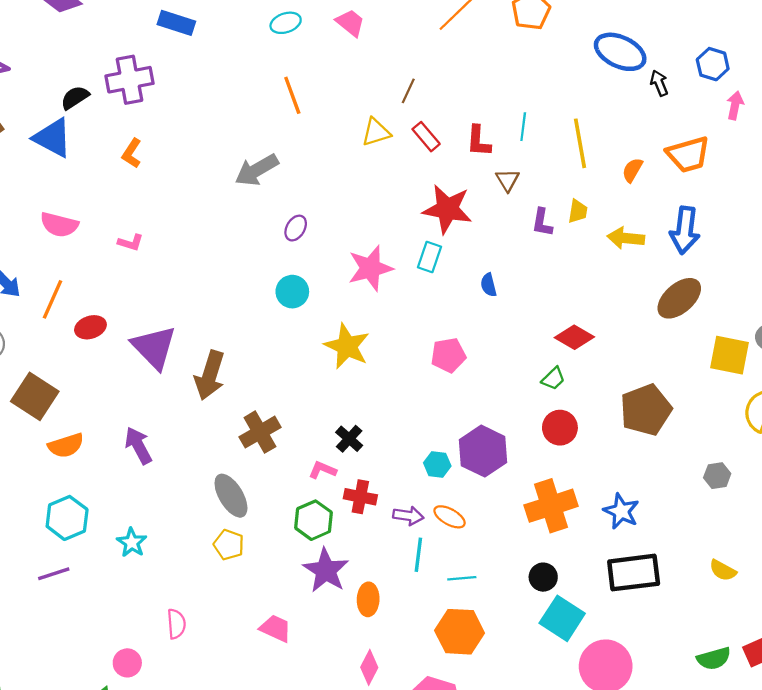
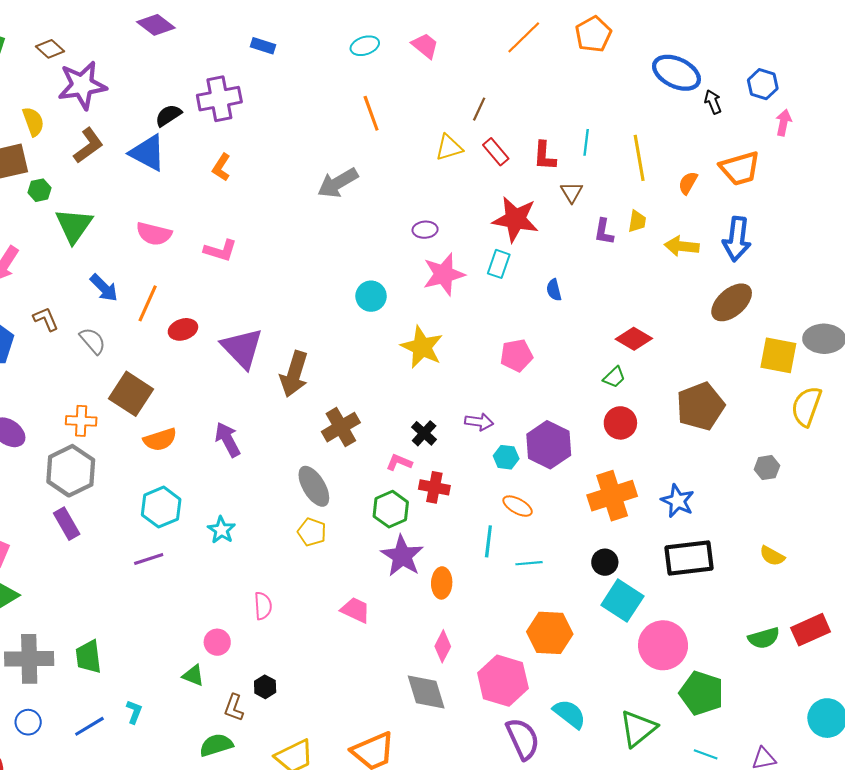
blue rectangle: (176, 23) -> (263, 46), size x0.7
purple ellipse: (296, 228) -> (425, 230), moved, turned 55
pink L-shape: (131, 243) -> (220, 250), size x1.4
purple arrow: (408, 516) -> (479, 422), moved
orange hexagon: (460, 632) -> (550, 633), moved

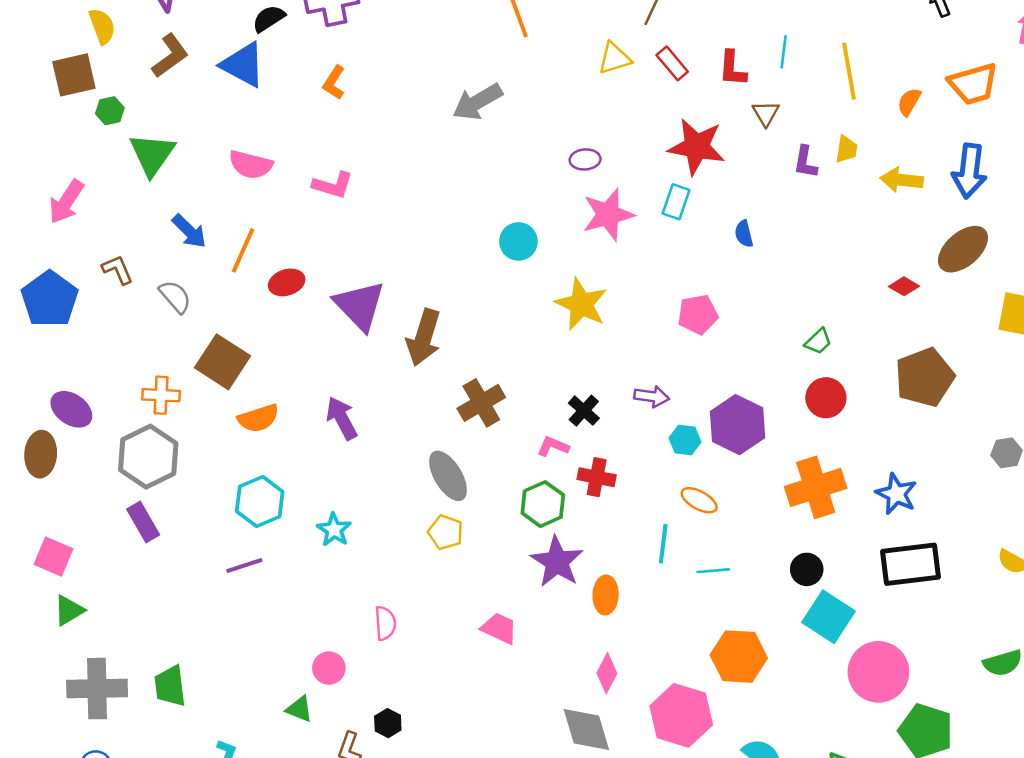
red diamond: (634, 339) -> (904, 286), moved, size x0.7

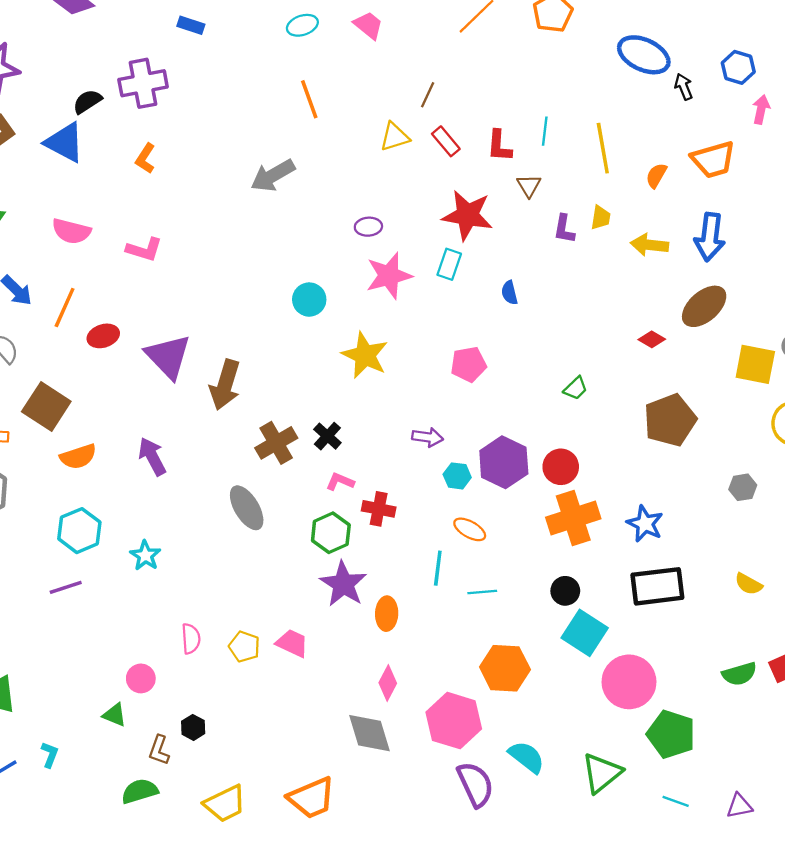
red circle: (826, 398) -> (561, 467), moved
black cross: (584, 411) -> (327, 436), moved
yellow pentagon: (445, 532) -> (244, 647), moved

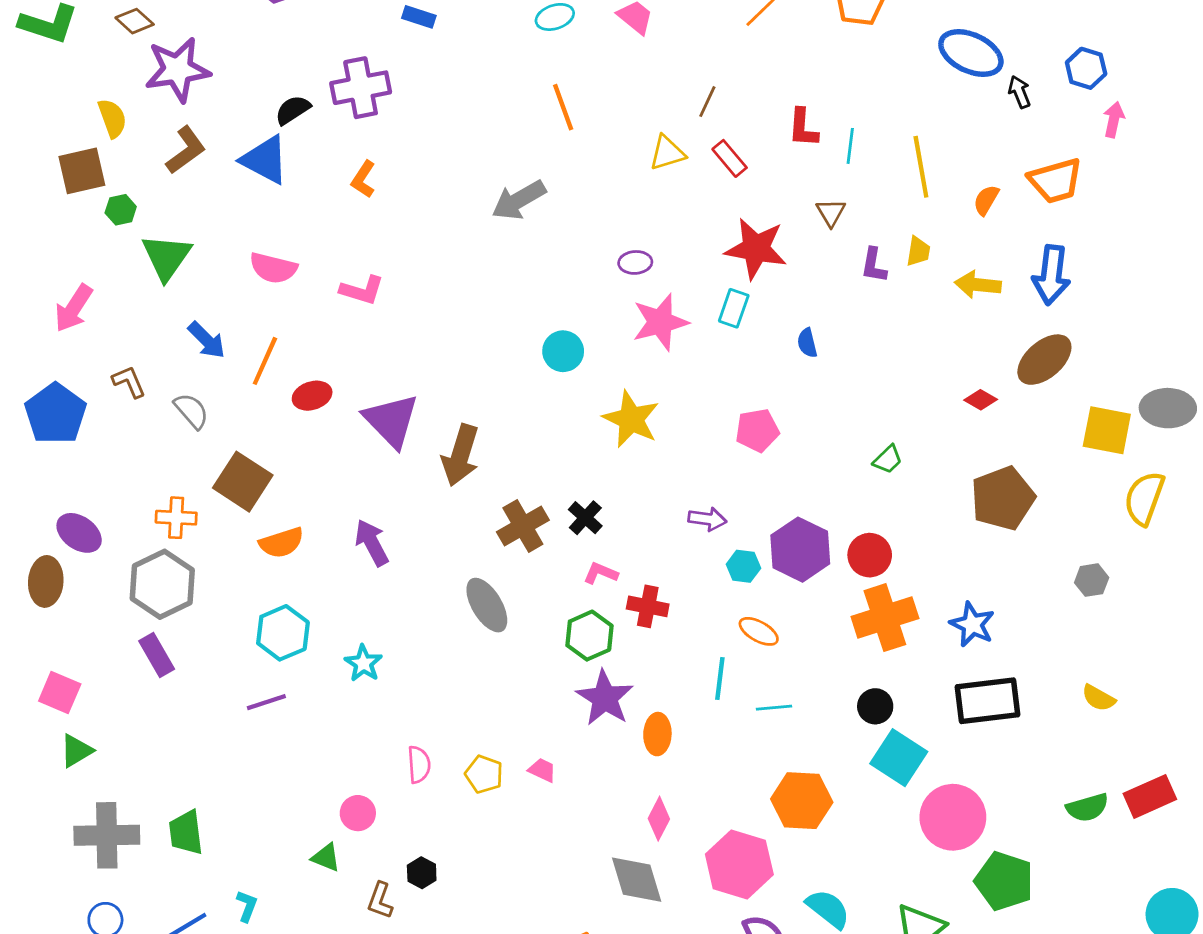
red L-shape: (499, 146) -> (803, 128), moved
pink trapezoid: (292, 643) -> (542, 770), size x0.7

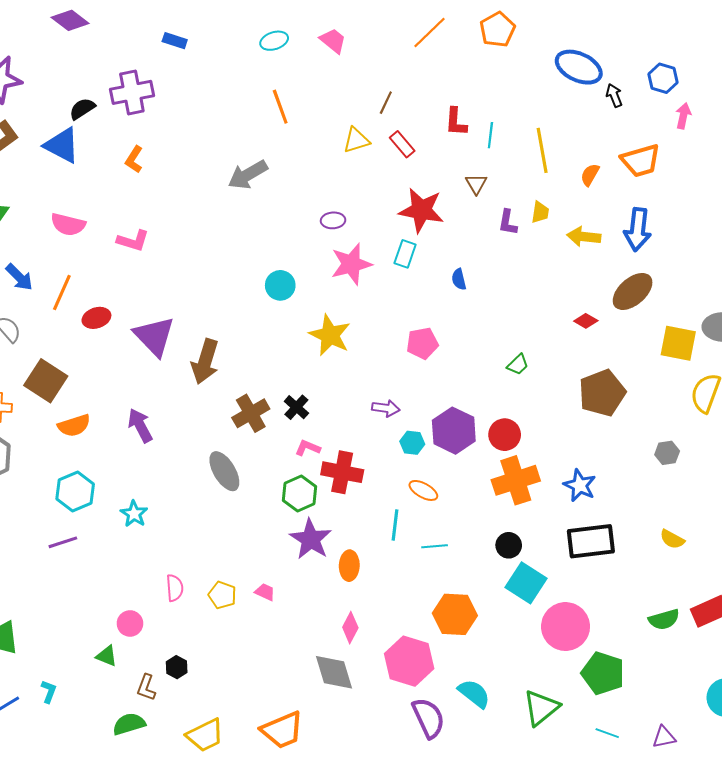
red cross: (648, 606) -> (342, 472), size x1.4

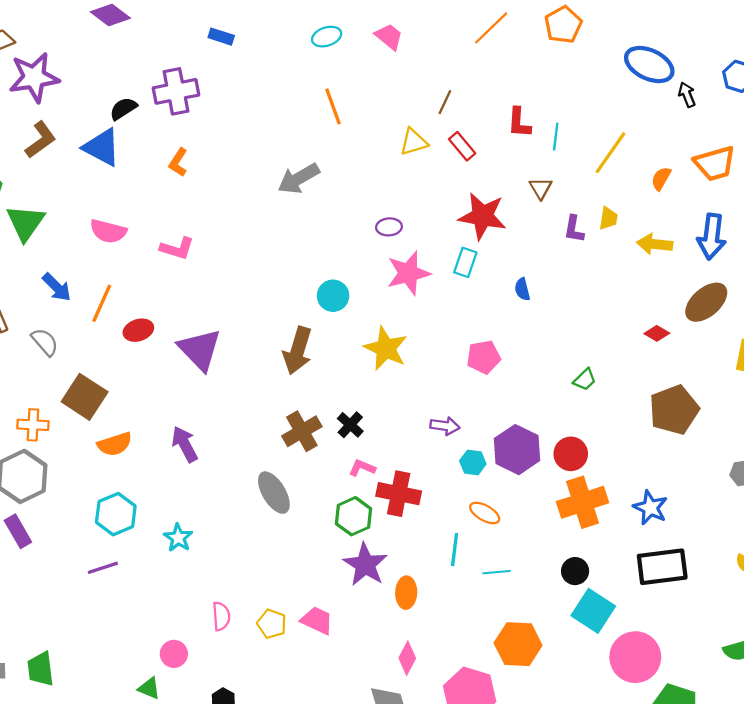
yellow line: (542, 150) -> (611, 153), turned 45
brown arrow: (205, 362) -> (298, 351), moved
pink trapezoid: (265, 592) -> (317, 621), size x1.5

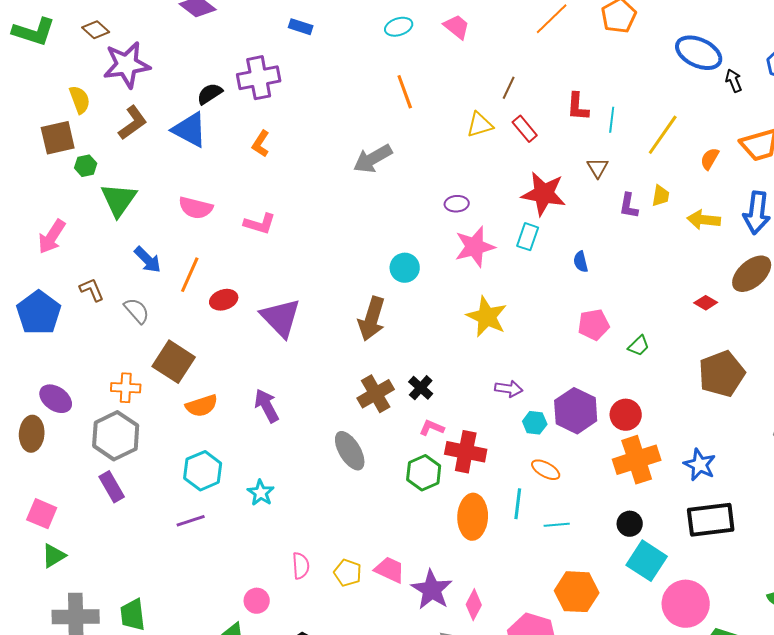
yellow star: (386, 348) -> (487, 317), moved
pink pentagon: (484, 357) -> (594, 325), moved
purple star: (365, 565) -> (432, 590), moved
orange ellipse: (406, 593) -> (473, 517), moved, size x1.5

